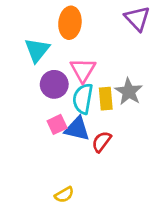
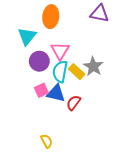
purple triangle: (137, 18) -> (99, 13), turned -36
yellow rectangle: (106, 99) -> (77, 72), turned -42
yellow semicircle: (64, 195) -> (47, 141), turned -88

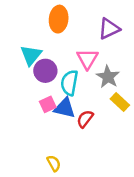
purple triangle: (99, 13) -> (109, 29), moved, turned -36
cyan triangle: (27, 36) -> (31, 55), moved
pink triangle: (60, 51) -> (87, 59), moved
yellow rectangle: (77, 72) -> (120, 102), moved

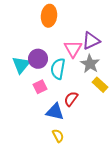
purple triangle: (109, 29) -> (91, 41), moved
cyan triangle: (31, 55) -> (21, 65), moved
blue triangle: (65, 108) -> (55, 112), moved
yellow semicircle: (54, 163) -> (58, 136), moved

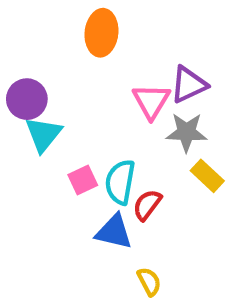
purple circle: (38, 59) -> (27, 99), moved
gray star: (90, 64) -> (186, 132), turned -30
cyan semicircle: (58, 69) -> (120, 182), moved
yellow semicircle: (58, 136) -> (149, 282), moved

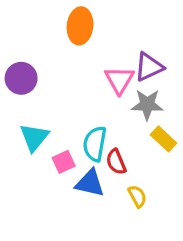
cyan triangle: (43, 134) -> (34, 137), moved
pink square: (83, 180) -> (64, 162), moved
red semicircle: (147, 205) -> (116, 162), turned -60
yellow semicircle: (149, 282) -> (137, 196), moved

